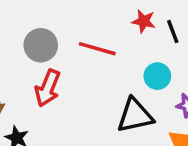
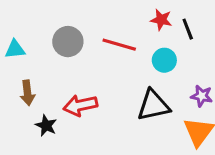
cyan circle: (157, 76) -> (164, 60), moved
red arrow: (48, 88) -> (80, 105), moved, turned 56

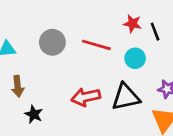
red arrow: (80, 105) -> (86, 97), moved

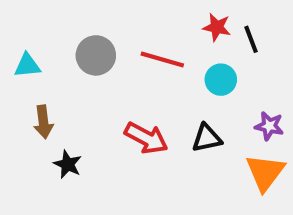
red arrow: (86, 97) -> (146, 138), turned -140
black triangle: (126, 97) -> (207, 138), size x0.7

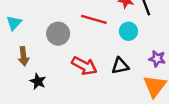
gray circle: (96, 55) -> (58, 34), moved
cyan triangle: (27, 66) -> (14, 23), turned -42

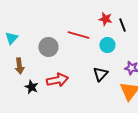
red arrow: (84, 66) -> (57, 80), moved, turned -40
black triangle: (120, 66) -> (100, 74), turned -35

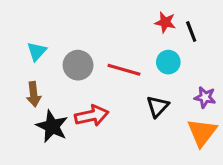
red line: (78, 35) -> (124, 70), moved
cyan triangle: (11, 38) -> (37, 51), moved
black star: (31, 87) -> (52, 126), size x1.5

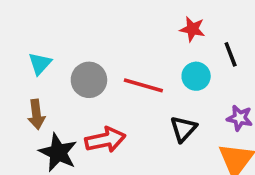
black line: (191, 31) -> (231, 54), moved

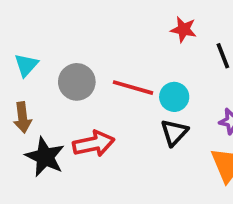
cyan circle: (196, 76) -> (174, 97), moved

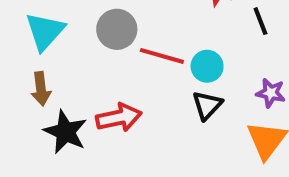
cyan triangle: (26, 65) -> (45, 31), size x1.5
gray circle: (77, 82) -> (117, 29), moved

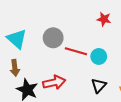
cyan triangle: (45, 31) -> (17, 39), turned -30
black triangle: (207, 105) -> (99, 86), moved

